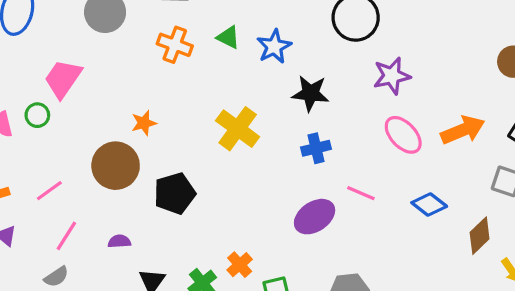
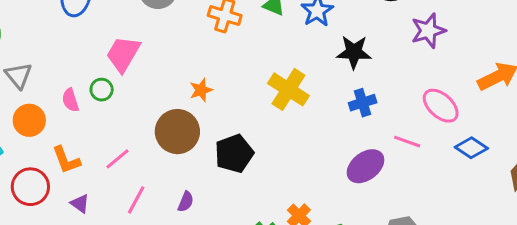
pink ellipse: (403, 135) -> (441, 106), moved
purple semicircle: (119, 241) -> (186, 202), turned 120

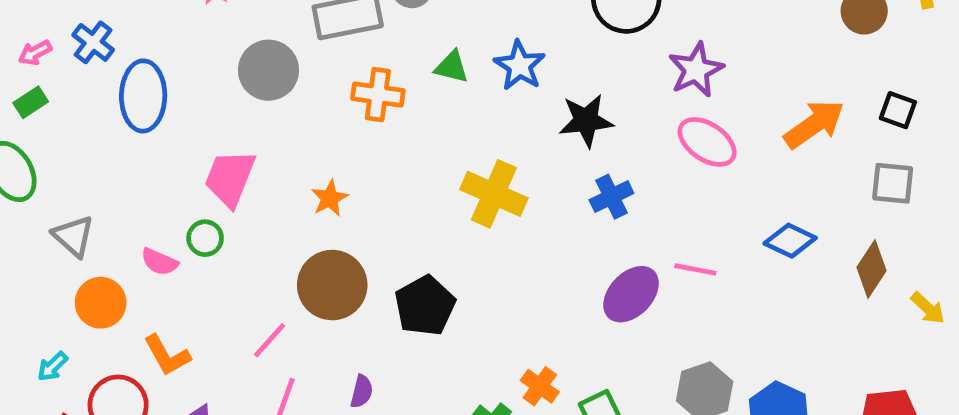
orange star: (201, 90) -> (330, 198), moved
pink semicircle: (70, 100) -> (159, 262), turned -40
pink ellipse: (441, 106) -> (707, 142), moved
pink line: (407, 142) -> (695, 269), moved
pink line: (117, 159) -> (270, 340), moved

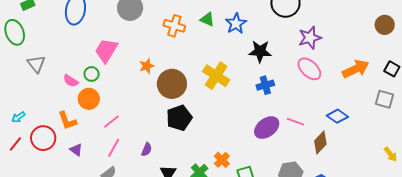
brown diamond: (872, 269) -> (320, 143), moved
brown circle: (332, 285) -> (172, 84), moved
orange circle: (101, 303) -> (89, 99), moved

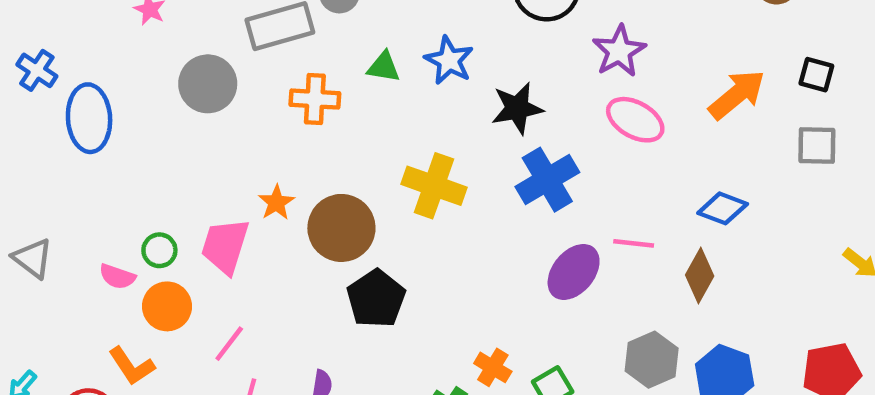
pink trapezoid: (106, 50) -> (225, 246), moved
blue cross: (265, 85) -> (547, 180), size x1.5

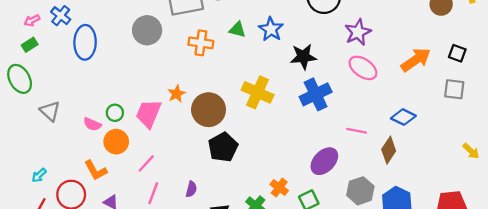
purple ellipse: (574, 272) -> (324, 161), moved

